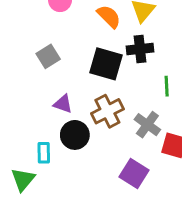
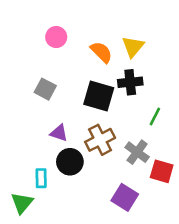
gray square: (48, 56) -> (45, 89), turned -30
green line: (167, 86) -> (155, 117), turned 30

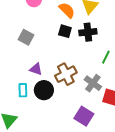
black square: (99, 96) -> (65, 31), moved, size x0.6
cyan rectangle: (41, 178) -> (23, 90), moved

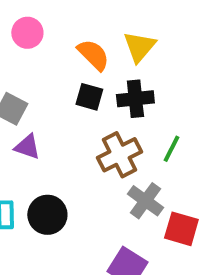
purple triangle: (36, 69) -> (27, 147), moved
brown cross: (66, 74) -> (119, 155), moved

